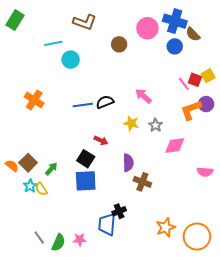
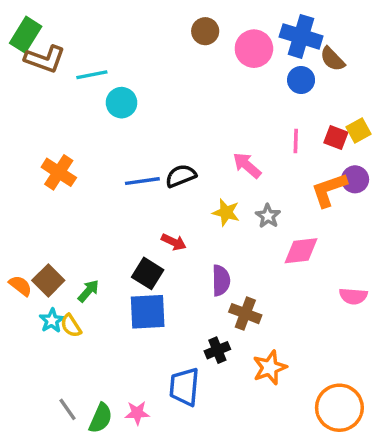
brown L-shape: (85, 22) -> (45, 59), moved
brown circle: (119, 44) -> (205, 31), moved
pink line: (184, 84) -> (296, 141), moved, turned 40
black cross: (119, 211) -> (217, 350), moved
orange star: (166, 227) -> (270, 368), moved

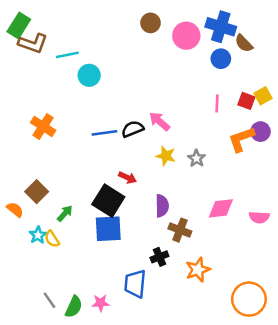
pink arrow: (247, 165) -> (159, 121), moved
pink diamond: (301, 251) -> (221, 208), moved
black square: (148, 273) -> (108, 201), size x1.4
brown square: (48, 280) -> (37, 192), moved

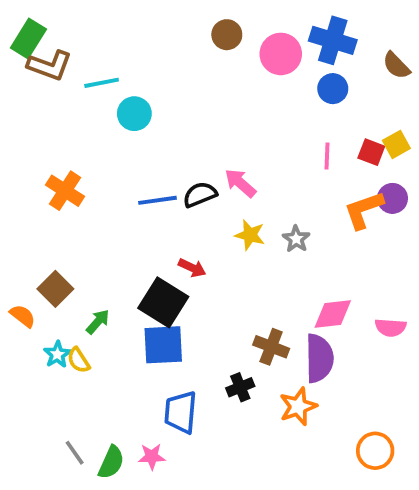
brown semicircle: (244, 43) -> (396, 65), moved
purple semicircle: (162, 206) -> (319, 358), moved, size x1.4
blue trapezoid: (135, 284) -> (181, 412), moved
orange circle: (249, 299) -> (375, 451), size x0.7

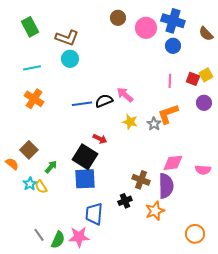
green rectangle: (28, 39) -> (30, 27), moved, turned -60
brown L-shape: (50, 65) -> (67, 38), moved
cyan line: (102, 83) -> (32, 68), moved
orange L-shape: (364, 210) -> (168, 114), moved
pink star: (152, 457) -> (79, 237), size x1.5

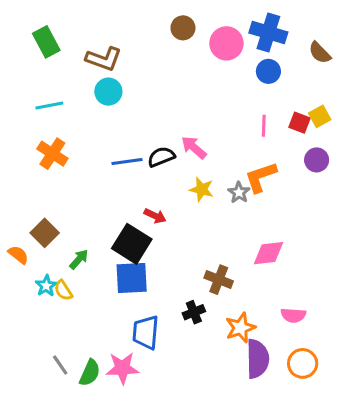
pink semicircle: (203, 170) -> (293, 315), moved
purple semicircle: (166, 186) -> (258, 359), moved

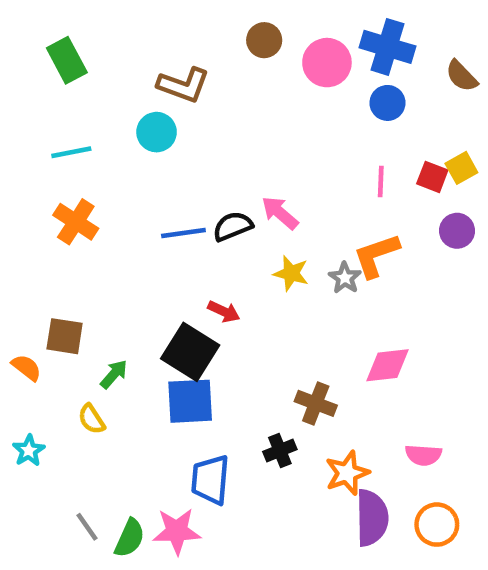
brown L-shape: (104, 59) -> (183, 85), moved
brown square: (45, 233) -> (65, 336), turned -36
cyan star: (46, 286) -> (29, 451), moved

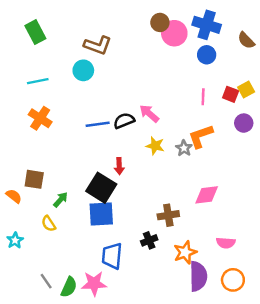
brown circle: (264, 40) -> (160, 22), moved
red arrow: (224, 311) -> (119, 166), turned 63
brown cross: (316, 403) -> (168, 215), turned -30

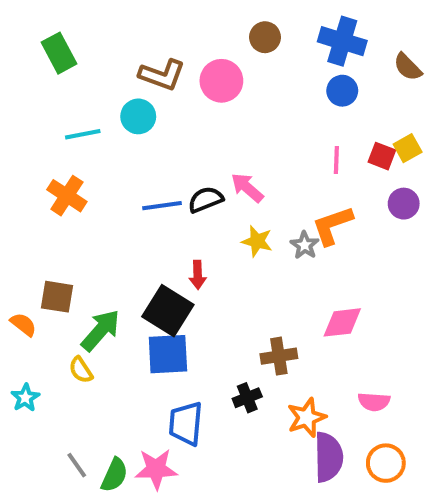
pink circle: (174, 33) -> (221, 81), moved
cyan line: (38, 81) -> (83, 134), moved
green arrow: (61, 200) -> (101, 330), size x1.6

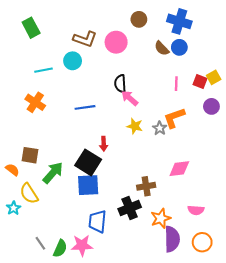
brown semicircle: (408, 67) -> (162, 48), moved
black semicircle: (206, 200) -> (120, 84), moved, turned -72
yellow semicircle: (81, 370) -> (29, 193), moved, size x1.5
black cross: (247, 398) -> (130, 208), size x1.5

